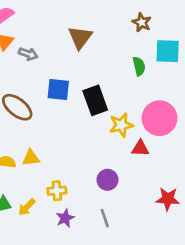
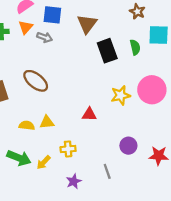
blue square: (58, 89) -> (52, 15), moved
black rectangle: (95, 100) -> (107, 51), moved
red triangle: (140, 148) -> (89, 114), moved
purple circle: (107, 180) -> (128, 146), moved
purple star: (65, 218) -> (74, 181), moved

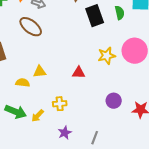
brown ellipse: (36, 81) -> (31, 27), moved
yellow triangle: (47, 122) -> (40, 72), moved
gray line: (107, 171) -> (95, 138), moved, turned 40

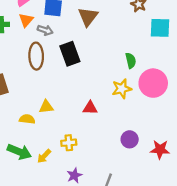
green semicircle: (120, 13) -> (131, 61), moved
black rectangle: (95, 16) -> (70, 54), moved
brown ellipse: (31, 27) -> (36, 56), turned 50

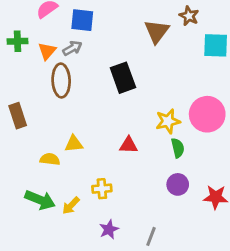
brown triangle: (88, 17) -> (157, 31), moved
orange triangle: (26, 20) -> (47, 51), moved
gray arrow: (45, 30) -> (72, 48), turned -49
black rectangle: (70, 54) -> (123, 78), moved
green semicircle: (131, 61) -> (178, 148), moved

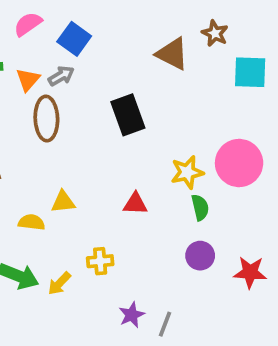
blue square: (82, 20) -> (74, 39), turned 30
brown triangle: (157, 31) -> (172, 54), turned -40
purple star: (109, 229) -> (132, 315), moved

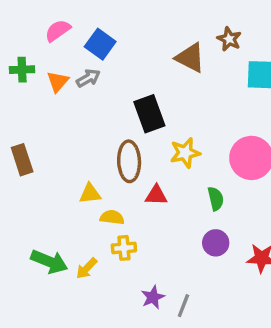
brown ellipse: (46, 119) -> (129, 161), moved
yellow star: (187, 172) -> (185, 153), moved
yellow semicircle: (32, 222) -> (112, 217), moved

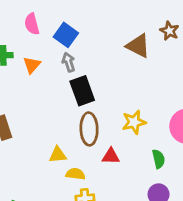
pink semicircle: (58, 31) -> (32, 24), turned -70
gray arrow: (88, 78) -> (69, 62), moved, turned -78
black rectangle: (149, 114) -> (82, 91), moved

